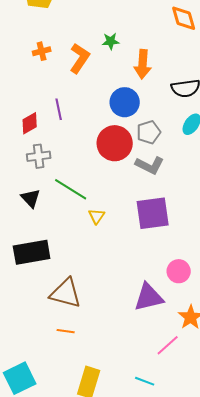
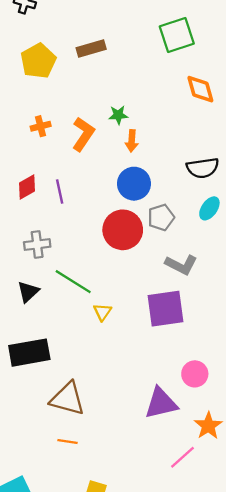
orange arrow: (143, 64) -> (132, 141), moved, size x0.7
red diamond: (30, 123) -> (27, 187), moved
gray L-shape: (150, 165) -> (181, 265), moved
black triangle: (31, 198) -> (28, 292), turned 30

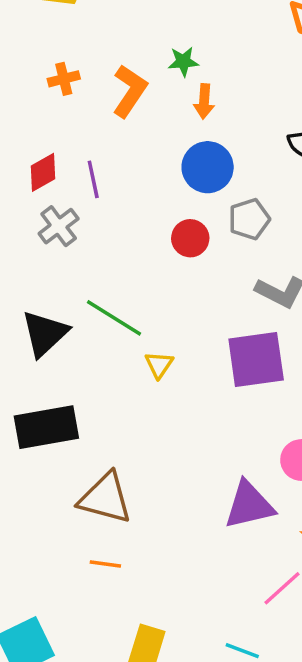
red circle: (123, 230) -> (190, 238), size x0.6
gray cross: (37, 244) -> (59, 226), moved, turned -30
black triangle: (28, 292) -> (45, 334), size x1.4

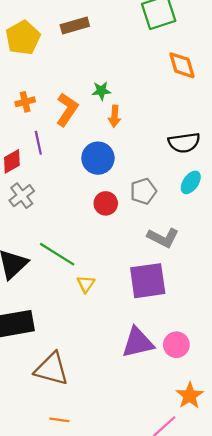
blue circle: (208, 167) -> (98, 158), moved
purple line: (93, 179) -> (38, 143), moved
purple triangle: (249, 505) -> (138, 343), moved
orange line: (105, 564) -> (59, 420), moved

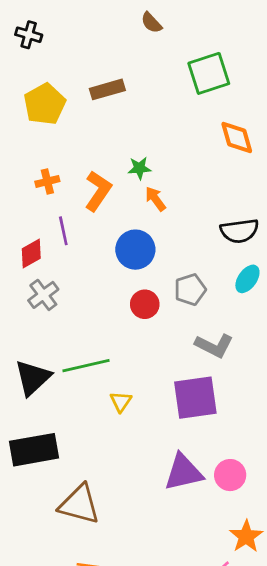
orange arrow: (115, 116) -> (155, 199), turned 140
green line: (57, 254) -> (86, 366), turned -45

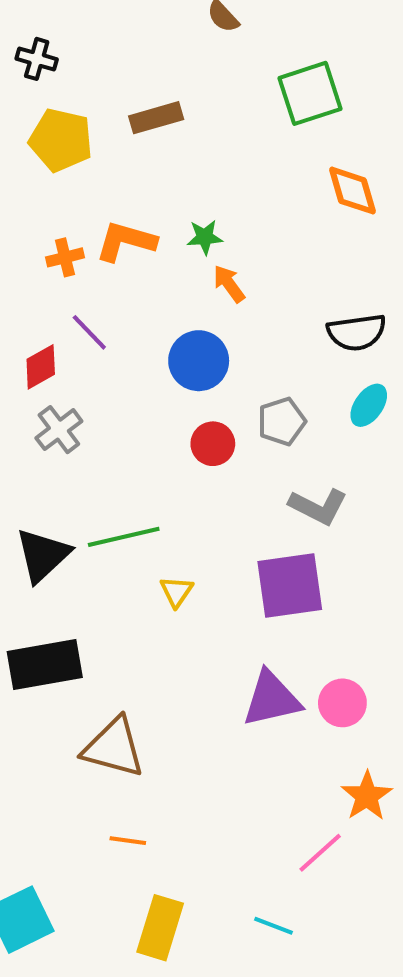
black cross: (29, 35) -> (37, 59), moved
yellow pentagon: (45, 104) -> (61, 140), turned -30
orange L-shape: (98, 191) -> (126, 241), moved, turned -108
purple line: (63, 231) -> (89, 332), turned -32

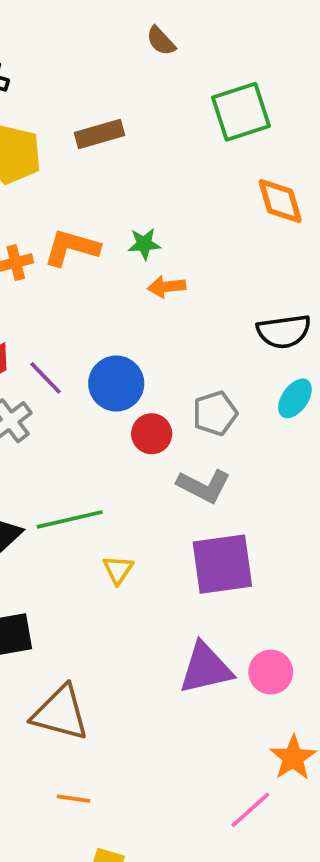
orange arrow: (229, 284) -> (167, 287), turned -60
purple line: (89, 332) -> (46, 378), moved
blue circle: (199, 361) -> (116, 384), moved
gray L-shape: (318, 507) -> (204, 486), moved

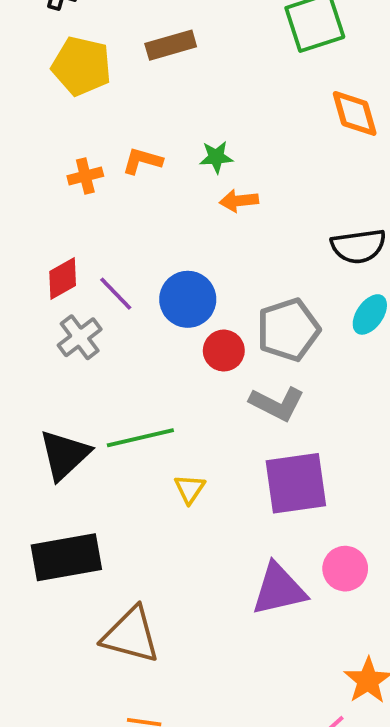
orange L-shape: (72, 248) -> (142, 161), size x0.7
gray pentagon: (215, 413) -> (288, 330), size x1.4
pink circle: (271, 672) -> (345, 569), moved

